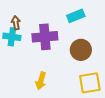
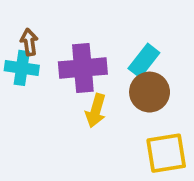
cyan rectangle: (76, 16) -> (144, 61), moved, turned -30
yellow arrow: (41, 81) -> (96, 111), moved

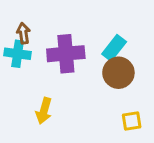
yellow arrow: (96, 111) -> (44, 111), moved
yellow square: (166, 153) -> (132, 121), size x0.6

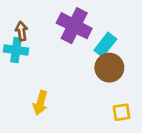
purple cross: (66, 54) -> (74, 26), moved, turned 32

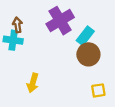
purple cross: (74, 26) -> (60, 21), turned 32

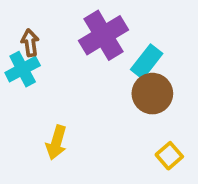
cyan cross: (13, 40) -> (23, 69), turned -36
yellow square: (98, 90) -> (169, 156), turned -32

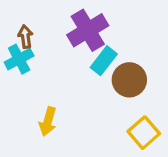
cyan rectangle: (147, 62) -> (104, 61), moved
yellow square: (169, 156) -> (144, 133), size x1.4

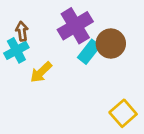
brown circle: (129, 80) -> (111, 44), moved
yellow arrow: (48, 121) -> (41, 72), moved, turned 30

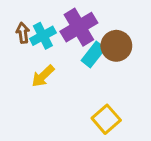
cyan cross: (16, 50) -> (43, 36), moved
yellow square: (123, 113) -> (106, 119), moved

